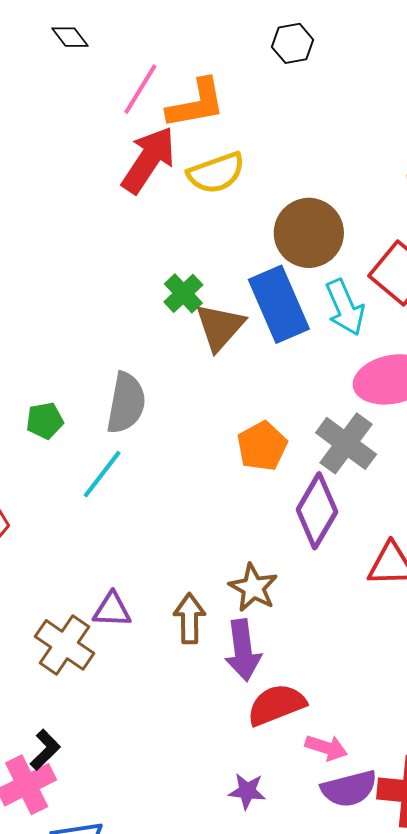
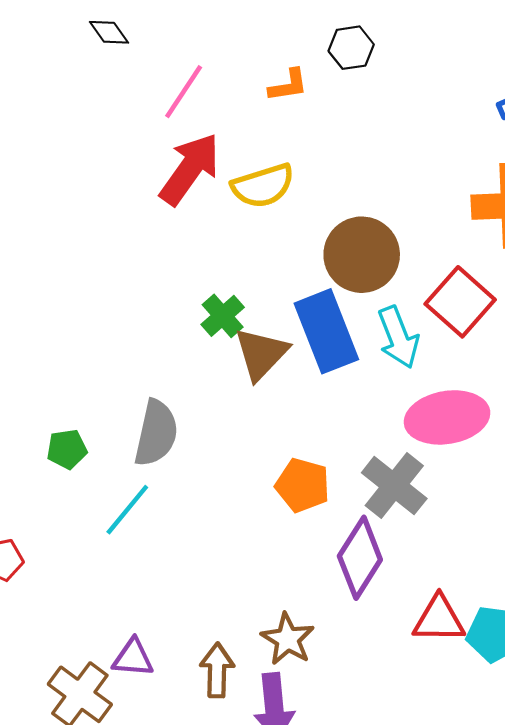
orange L-shape: (196, 104) -> (288, 85), moved, size x0.6
orange pentagon: (262, 446) -> (303, 485), turned -30

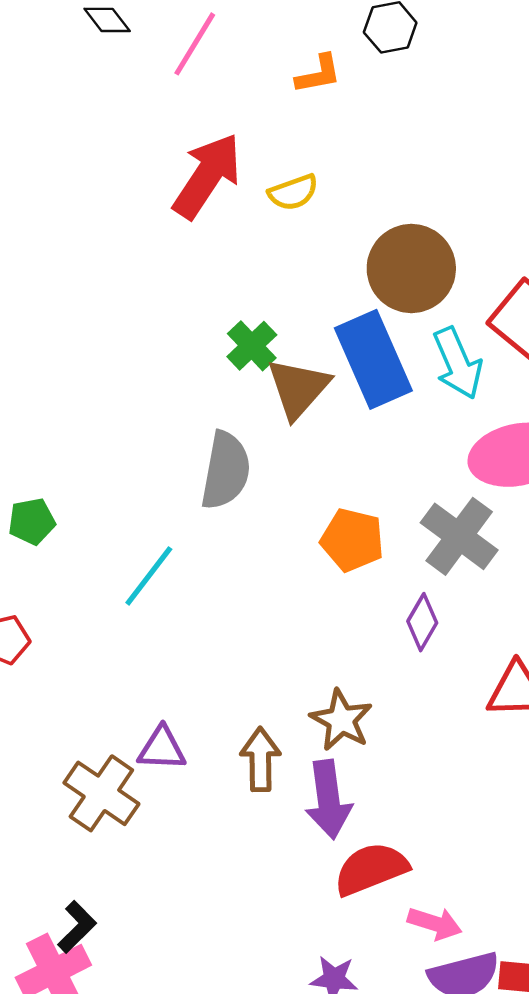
pink line: (184, 92) -> (195, 44), moved
yellow semicircle: (263, 186) -> (293, 192), size x0.7
gray semicircle: (156, 433) -> (226, 471), moved
green pentagon: (67, 449) -> (32, 521), moved
purple diamond: (360, 558) -> (422, 622), size x0.6

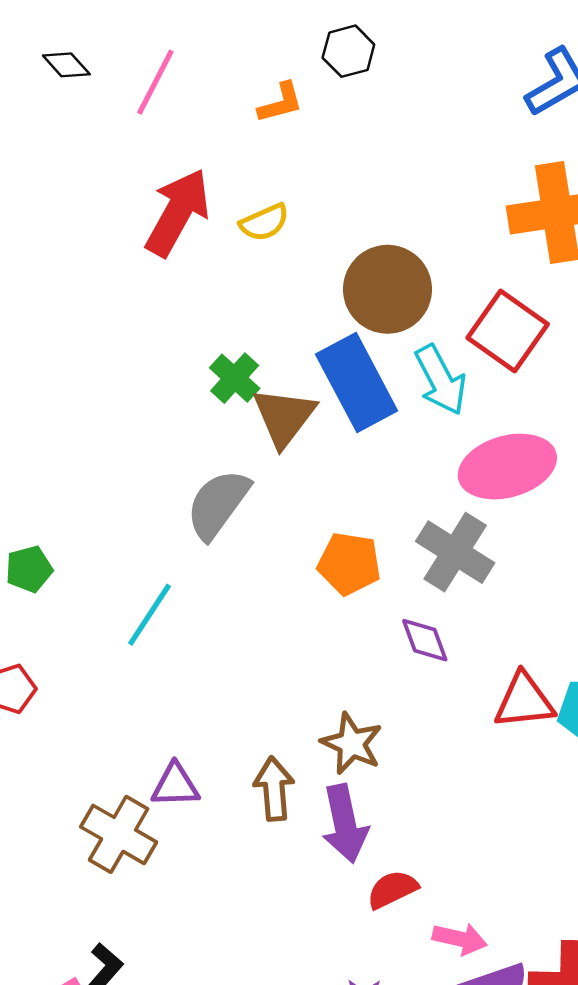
gray semicircle: (226, 471) -> (218, 504), turned -150
purple diamond: (422, 622) -> (425, 640), turned -46
red semicircle: (371, 869) -> (392, 889), size x0.7

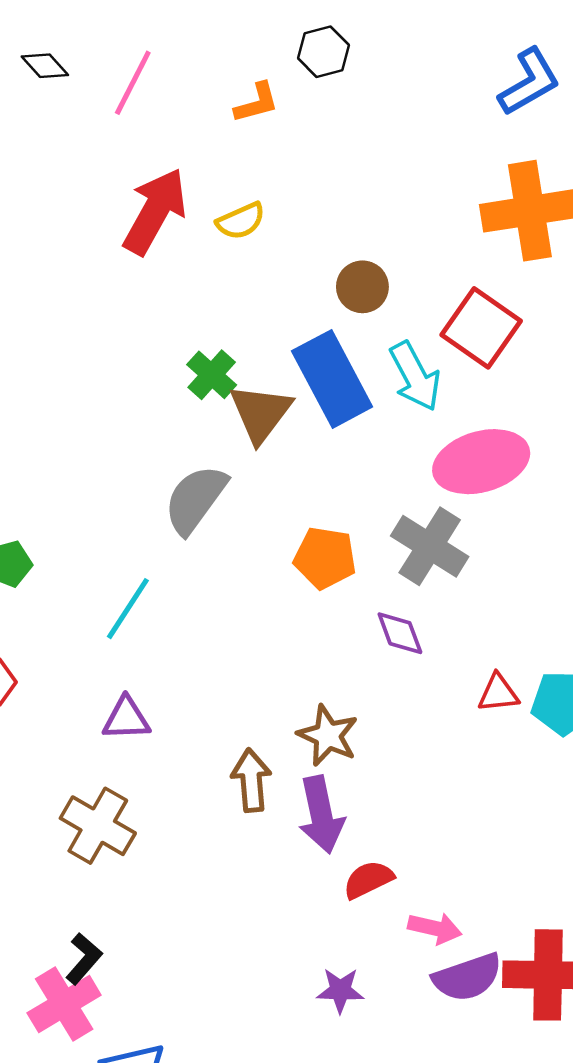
brown circle: (387, 289) -> (362, 287), size x0.6
red triangle: (524, 701) -> (498, 693), size x0.7
purple triangle: (175, 785) -> (126, 719), moved

